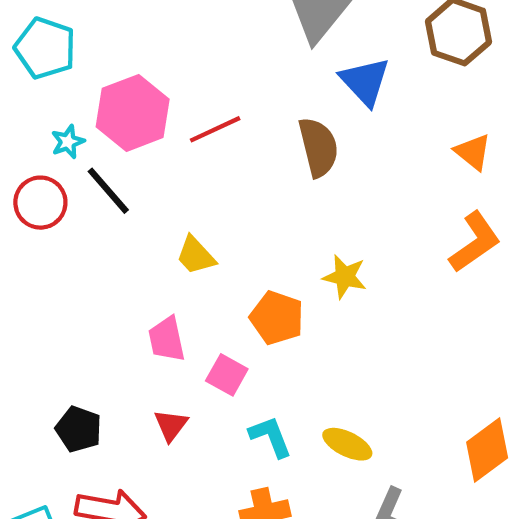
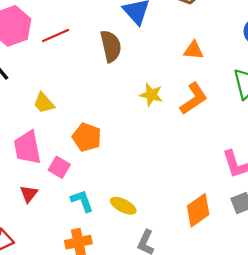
orange triangle: (473, 152) -> (194, 50), turned -35
yellow star: (345, 277) -> (151, 95), moved
pink trapezoid: (167, 339) -> (27, 148), size x1.4

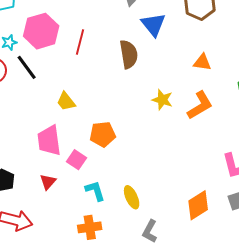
red line: (56, 36) -> (80, 42), turned -55
orange pentagon: (87, 137) -> (103, 134), turned -30
yellow ellipse: (123, 206) -> (132, 197), turned 35

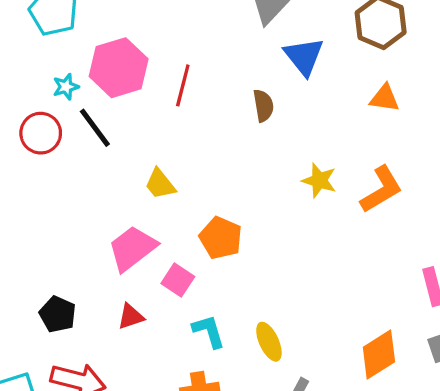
brown semicircle: (129, 54) -> (263, 106), size x0.7
orange triangle: (202, 62) -> (385, 98), moved
orange pentagon: (103, 134) -> (221, 238), turned 30
pink trapezoid: (49, 140) -> (132, 248), turned 60
red triangle: (48, 182) -> (131, 317), turned 30

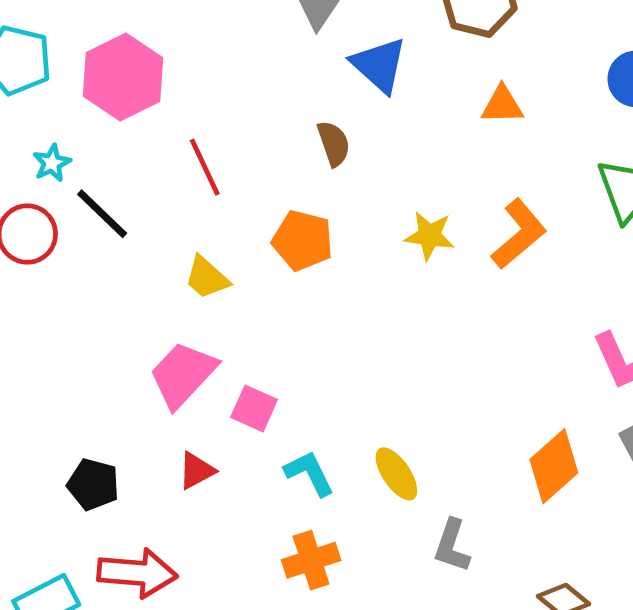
pink hexagon: (119, 68) -> (123, 77), moved
red line: (183, 85) -> (205, 167), moved, turned -30
orange pentagon: (221, 238) -> (303, 240), moved

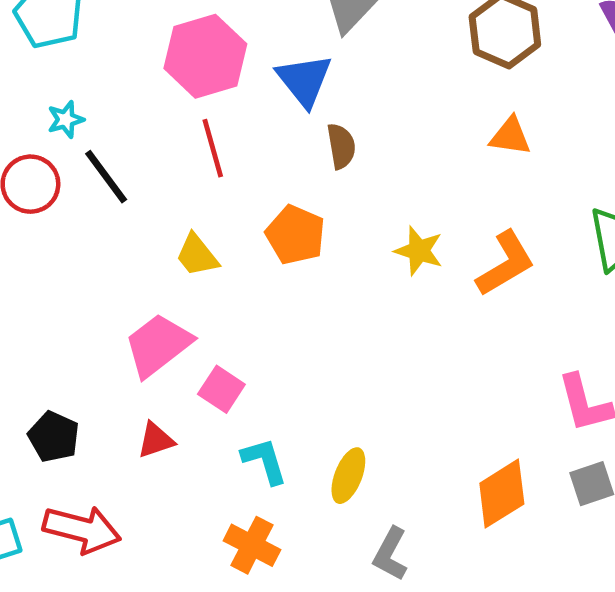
blue triangle: (379, 65) -> (304, 80), moved
pink hexagon: (123, 77) -> (205, 56), moved
yellow ellipse: (396, 474) -> (348, 476), turned 46
orange cross: (311, 560) -> (252, 545), turned 36

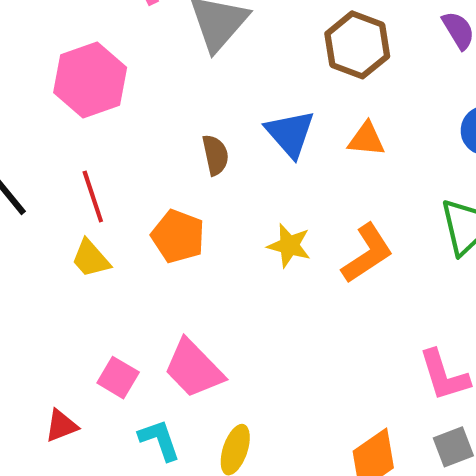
blue triangle: (304, 80) -> (290, 134), moved
red line: (213, 148) -> (93, 197), moved
pink trapezoid: (158, 345) -> (194, 369), moved, turned -94

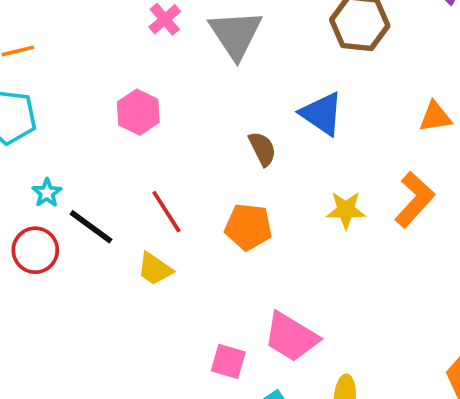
pink hexagon: (90, 80) -> (138, 112), size x0.7
orange triangle: (366, 139) -> (435, 117), moved
yellow trapezoid: (91, 259) -> (155, 269), moved

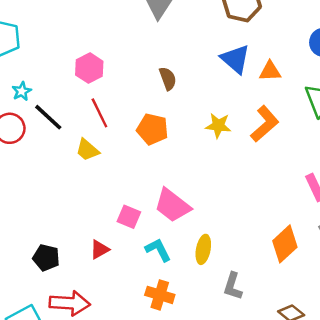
pink hexagon: (138, 112) -> (89, 68), moved
blue triangle: (322, 114) -> (235, 59), moved
orange triangle: (435, 117) -> (270, 71), moved

